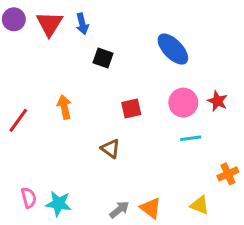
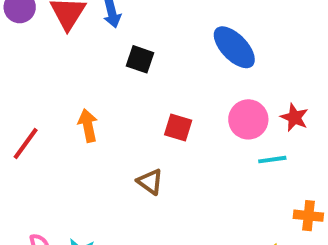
red square: (131, 109) -> (178, 127), turned 30
cyan line: (191, 138) -> (272, 160), moved
orange cross: (228, 174) -> (308, 216), turned 30

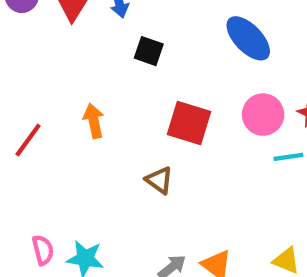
red square: (178, 127) -> (189, 123), size x1.5

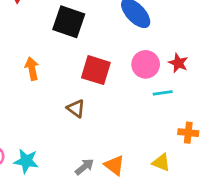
black square: (149, 51) -> (69, 22), size x1.6

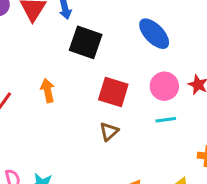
cyan line: (163, 93) -> (166, 120), moved
brown triangle: (76, 108) -> (109, 131), moved, turned 42

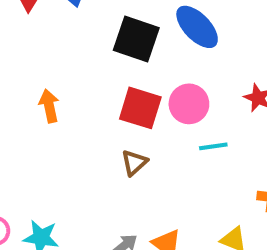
black square: (86, 42) -> (136, 39), moved
pink circle: (164, 86) -> (189, 104), moved

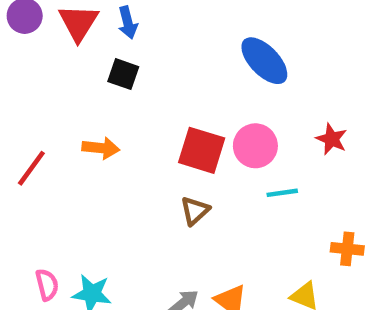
black square: (136, 39) -> (123, 74), moved, size x0.6
orange arrow: (49, 106) -> (101, 148), turned 108

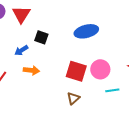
blue arrow: (128, 23) -> (21, 50), moved, turned 72
blue ellipse: (264, 61) -> (86, 31), moved, turned -60

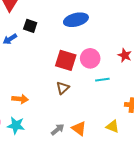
orange arrow: (31, 70) -> (20, 99), moved

